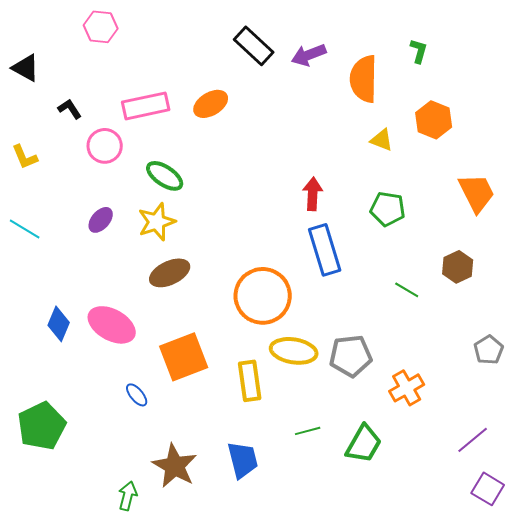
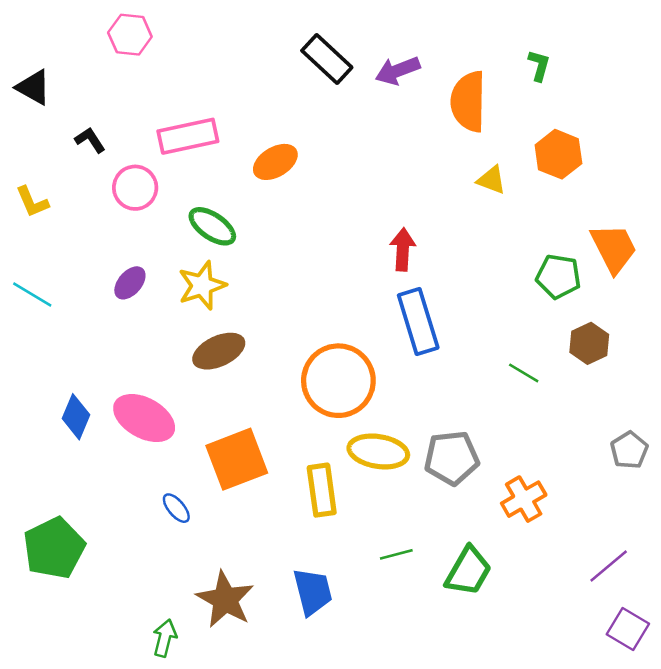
orange ellipse: (211, 104) -> (275, 162), moved
green pentagon: (388, 209) -> (558, 276), moved

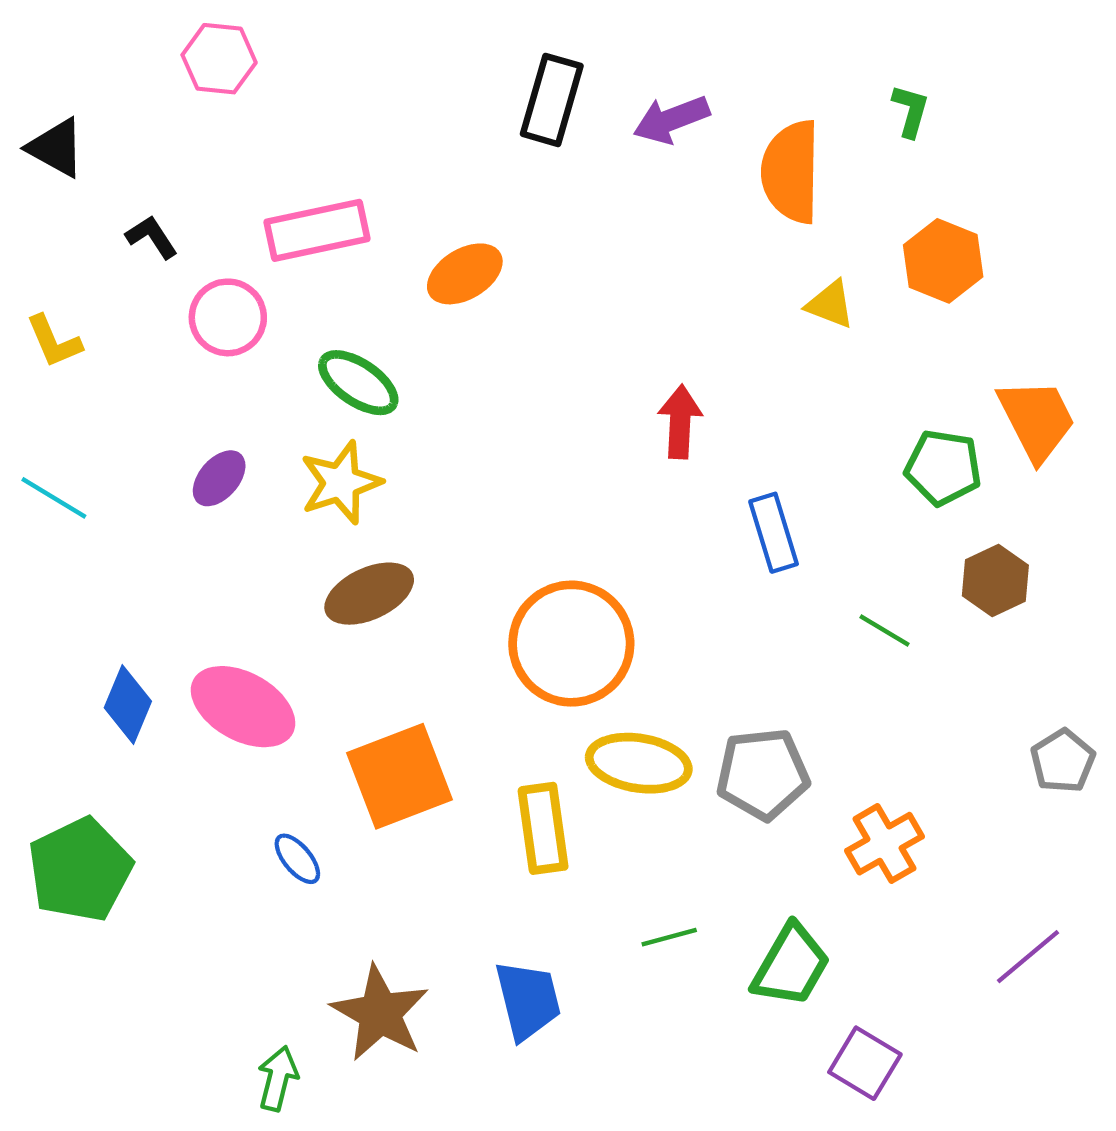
black rectangle: (327, 59) -> (552, 100), turned 63
blue rectangle: (418, 322) -> (774, 533), moved, size x0.7
green pentagon: (54, 548) -> (80, 870), moved
purple square: (628, 629) -> (865, 1063), moved

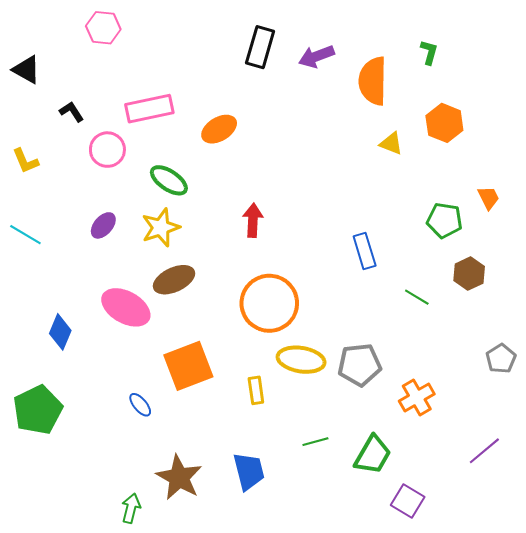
orange trapezoid: (1037, 420) -> (489, 198), size x0.6
red arrow: (680, 422) -> (253, 220), moved
pink ellipse: (243, 707) -> (126, 307), moved
yellow rectangle: (543, 828) -> (256, 390), size x0.7

